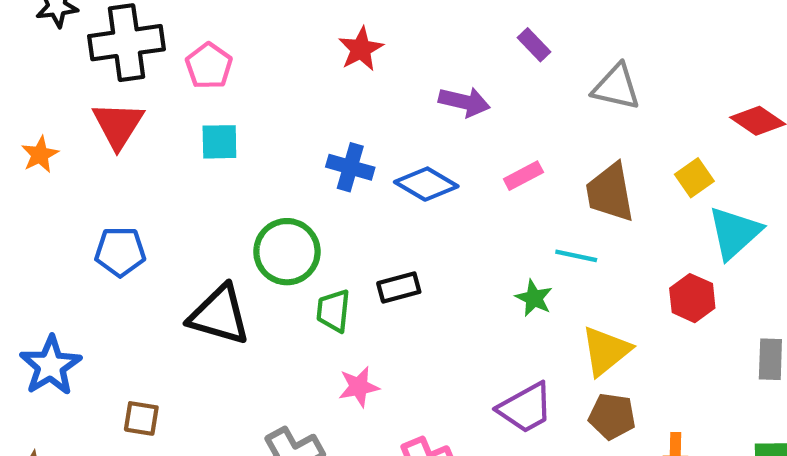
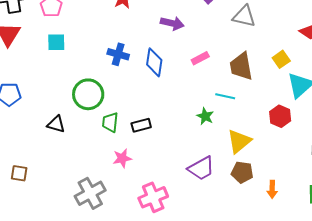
blue diamond: (426, 184) -> (154, 62), turned 68
black rectangle: (399, 288) -> (141, 125), moved
black triangle: (219, 315) -> (56, 124), size x0.6

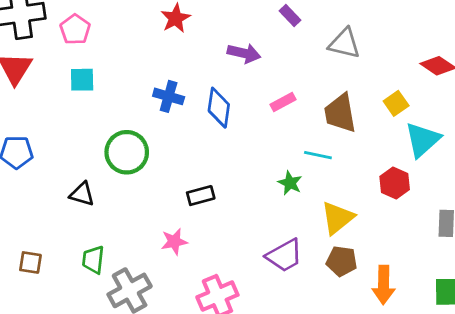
green trapezoid: (110, 122) -> (93, 260), moved
orange arrow: (272, 189) -> (384, 285), size x1.5

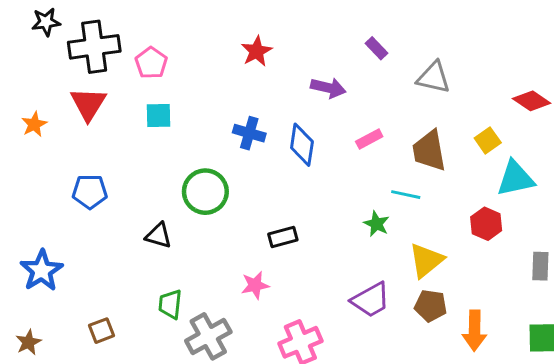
cyan triangle: (423, 140) -> (515, 178), turned 30
brown square: (30, 262) -> (102, 331), moved, turned -30

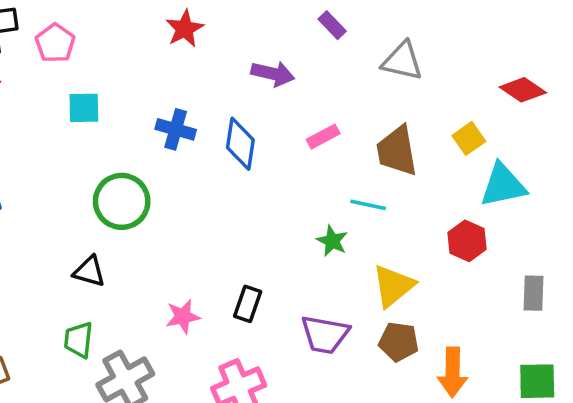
cyan square: (159, 116) -> (84, 108), moved
black triangle: (159, 235) -> (89, 272), moved
black rectangle: (283, 237) -> (248, 304), moved, turned -56
purple trapezoid: (371, 300) -> (325, 334), turned 39

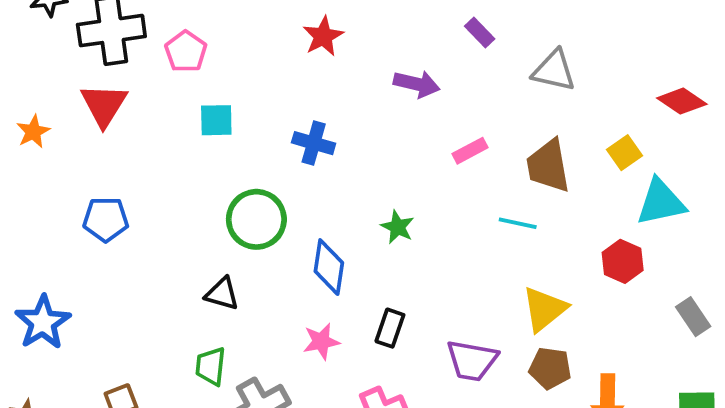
blue diamond: (240, 144) -> (329, 267), moved
green star: (332, 241) -> (398, 227), moved
gray rectangle: (534, 293) -> (693, 317), turned -36

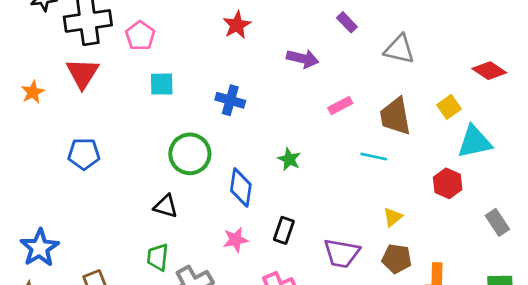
yellow triangle: (544, 309) -> (393, 217), size x0.6
blue star: (43, 322) -> (40, 248), moved

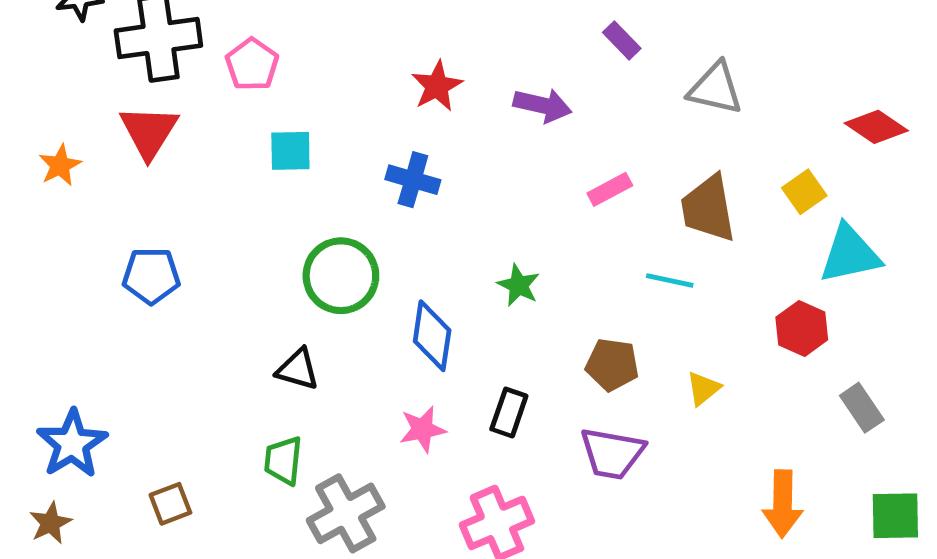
red star: (237, 25) -> (437, 86), moved
gray rectangle: (497, 222) -> (862, 408), moved
brown pentagon: (397, 259) -> (612, 365), moved

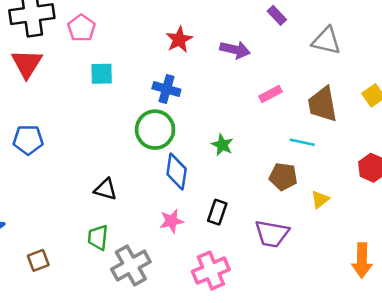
green circle: (341, 276) -> (155, 130), moved
brown pentagon: (612, 365) -> (283, 177), moved

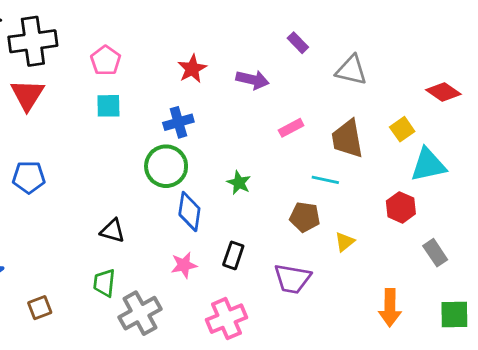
pink pentagon: (81, 28) -> (106, 60), moved
blue cross: (166, 89) -> (178, 122), turned -32

